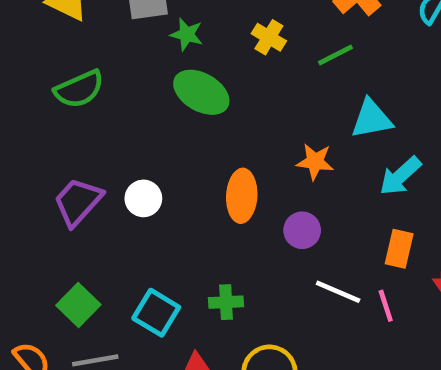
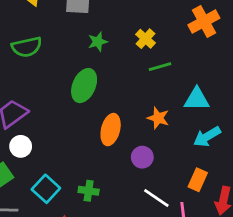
green star: (187, 34) -> (98, 42), moved, turned 30
green line: (335, 55) -> (160, 67), moved
green ellipse: (201, 92) -> (84, 86), moved, turned 72
white circle: (143, 198) -> (21, 146), moved

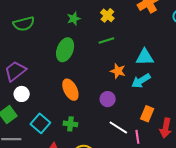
green line: (160, 67) -> (106, 41), moved
orange ellipse: (111, 130) -> (70, 90), moved, turned -40
cyan arrow: (207, 137) -> (141, 81), moved

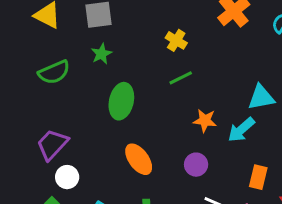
green star: (74, 19) -> (101, 54), moved
cyan triangle: (145, 57) -> (261, 97), moved

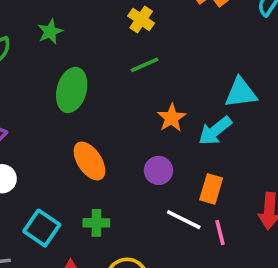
orange star: (205, 121) -> (172, 118), turned 30
orange rectangle: (258, 177) -> (211, 189), moved

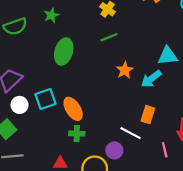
orange ellipse: (89, 161) -> (73, 109), moved
purple circle: (158, 170) -> (114, 150), moved
cyan square: (42, 228) -> (45, 99), moved, turned 35
pink line: (220, 233) -> (165, 150), moved

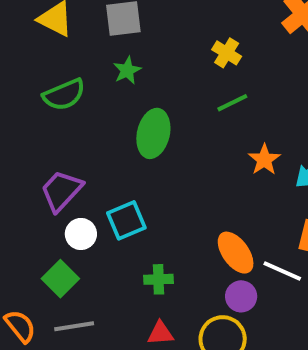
orange ellipse: (73, 109) -> (236, 253), moved
green cross: (77, 134) -> (159, 279), moved
purple circle: (114, 150) -> (241, 296), moved

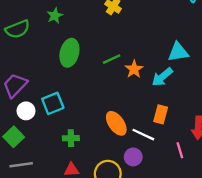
green line: (232, 103) -> (112, 59), moved
purple circle: (241, 296) -> (133, 157), moved

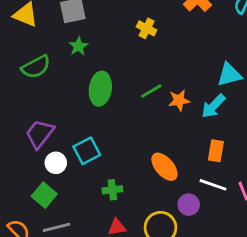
orange star: (134, 69) -> (179, 100), turned 30
white line: (143, 135) -> (213, 185), moved

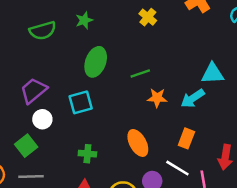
orange star: (179, 100) -> (157, 98), moved
cyan square: (87, 151) -> (81, 102), moved

